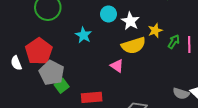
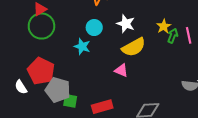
cyan circle: (108, 14) -> (94, 28), moved
yellow star: (155, 30) -> (164, 26), moved
green square: (62, 86) -> (70, 101), turned -32

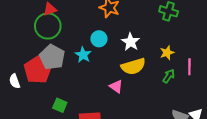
green arrow: (173, 36) -> (169, 76), moved
gray pentagon: (58, 90) -> (52, 57), moved

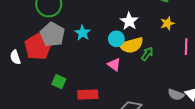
cyan circle: (99, 39) -> (116, 39), moved
yellow star: (167, 53) -> (167, 23), moved
green arrow: (169, 76) -> (147, 54), moved

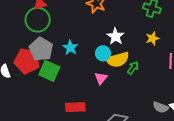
red pentagon: (38, 47) -> (27, 61), turned -30
pink triangle: (114, 65) -> (101, 78), turned 32
green square: (59, 82) -> (49, 71), moved, size x1.5

